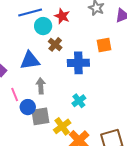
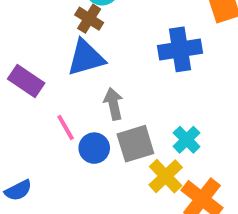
brown cross: (55, 44) -> (89, 19), moved
cyan cross: (79, 101) -> (187, 140), moved
gray square: (40, 116) -> (135, 144), moved

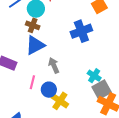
pink line: (66, 127) -> (32, 82), turned 56
gray square: (135, 144) -> (102, 90), moved
yellow cross: (166, 176) -> (60, 101), moved

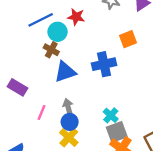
blue triangle: (35, 45) -> (65, 72), moved
gray arrow: (54, 65) -> (68, 107), moved
blue circle: (49, 90) -> (70, 122), moved

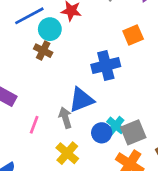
blue triangle: (65, 72) -> (81, 100), moved
blue circle: (70, 122) -> (102, 133), moved
gray square: (117, 132) -> (133, 132), moved

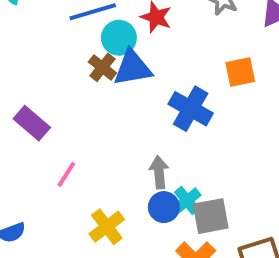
blue cross: (106, 65) -> (191, 109), turned 32
blue triangle: (81, 100) -> (132, 68), moved
gray arrow: (65, 118) -> (159, 172), moved

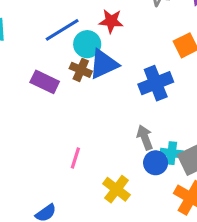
blue cross: (191, 109) -> (156, 83), turned -36
purple rectangle: (32, 123) -> (45, 82), moved
cyan cross: (187, 200) -> (172, 153), turned -30

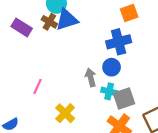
blue cross: (156, 83) -> (119, 42), moved
blue circle: (156, 163) -> (112, 67), moved

